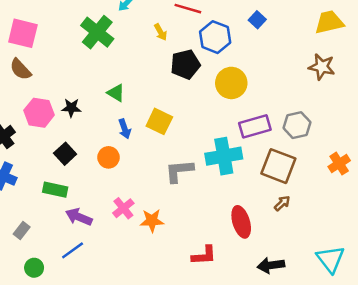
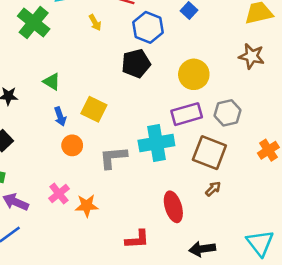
black pentagon: (185, 64) -> (136, 63), moved
yellow circle: (231, 83) -> (194, 74), moved
orange circle: (108, 157) -> (72, 145), moved

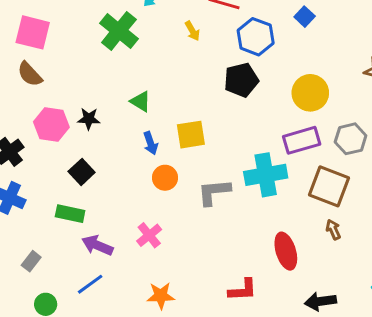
yellow square: (94, 109) -> (191, 135), turned -35
brown arrow: (213, 189) -> (333, 229), turned -70
orange star: (87, 206) -> (161, 296), moved

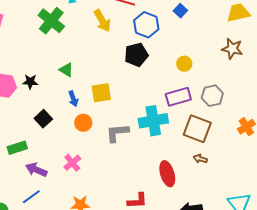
yellow arrow: (192, 31) -> (102, 21), size x1.6
yellow circle: (310, 93) -> (184, 64), size x0.6
black square: (82, 172) -> (43, 119), moved
green rectangle: (70, 214) -> (17, 148), turned -30
brown arrow: (333, 229) -> (200, 159), turned -48

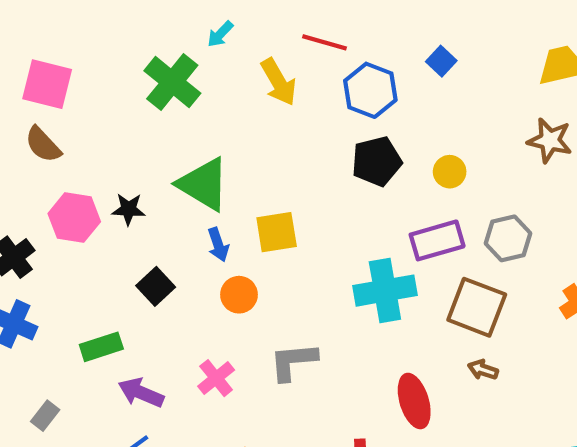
black pentagon: (136, 55) -> (377, 161), moved
green triangle: (66, 70) -> (204, 184), size x1.8
gray L-shape: (117, 133) -> (293, 361), moved

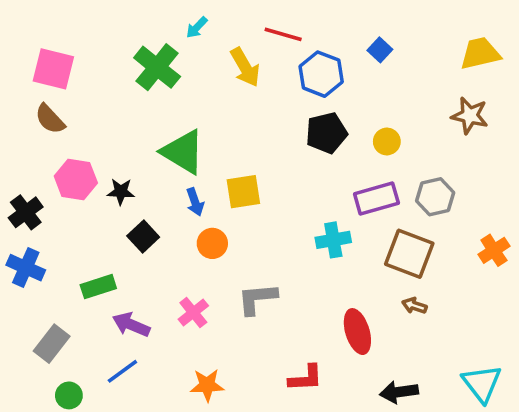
black star: (128, 209) -> (121, 192), moved
cyan cross: (385, 291) -> (333, 240), size x0.7
gray rectangle: (45, 416) -> (52, 344), size x1.5

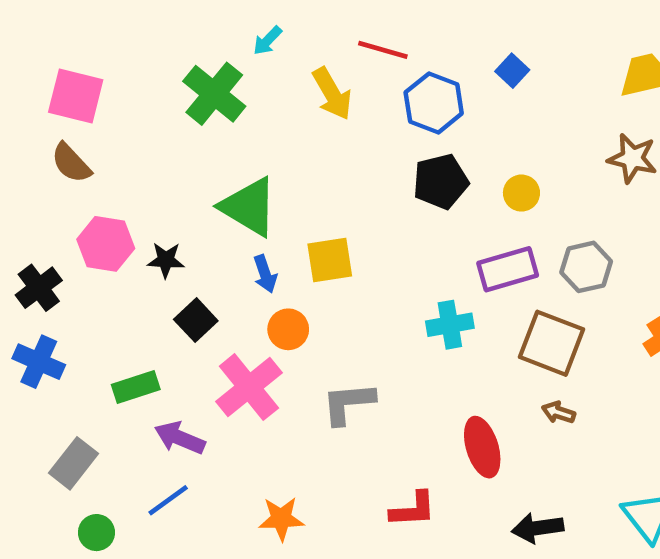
pink cross: (193, 313) -> (249, 387), moved, size x1.6

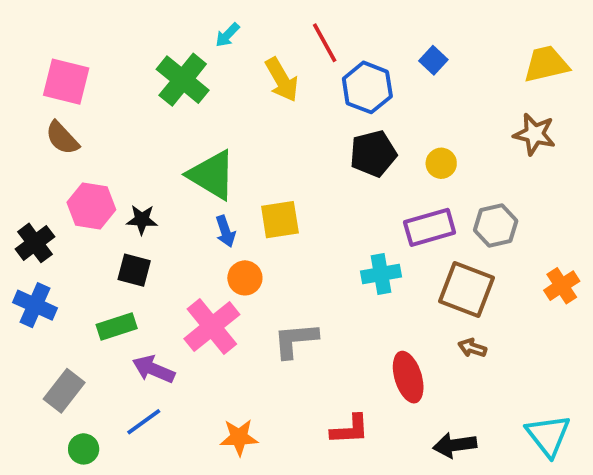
red line: (383, 50) -> (325, 43), turned 45
black square: (196, 320) -> (134, 270), moved, turned -32

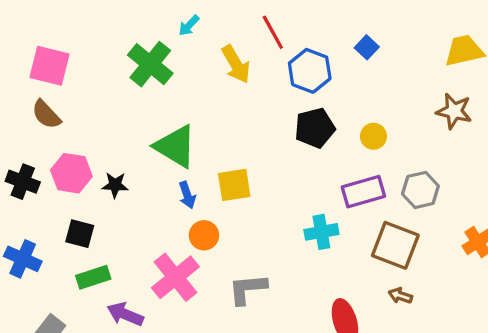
black cross: (35, 243) -> (23, 182), moved, turned -32
black square: (134, 270) -> (80, 234), moved

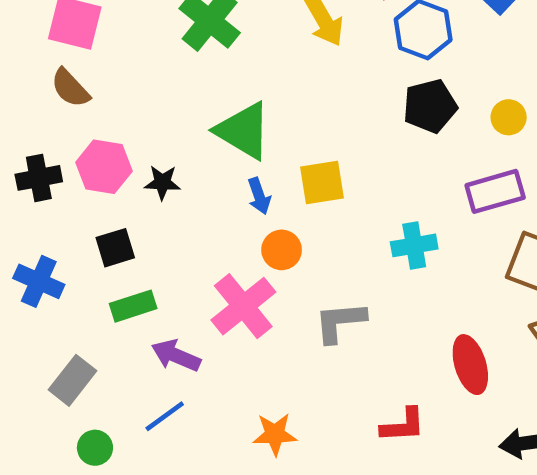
black cross: (23, 182) -> (39, 178), turned -32
cyan cross: (321, 232) -> (414, 245), moved
black square: (80, 234) -> (115, 248), turned -32

